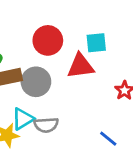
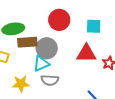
red triangle: (81, 66) -> (86, 53), moved
cyan triangle: (23, 119) -> (41, 64), moved

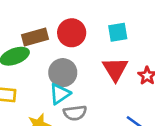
brown rectangle: (27, 42) -> (35, 37), moved
red triangle: (86, 53) -> (115, 69), turned -50

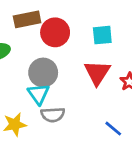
brown rectangle: (35, 37) -> (27, 19), moved
cyan triangle: (60, 94) -> (39, 94), turned -35

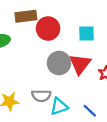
gray circle: (43, 73) -> (59, 63), moved
cyan triangle: (39, 94) -> (59, 106), moved, turned 42

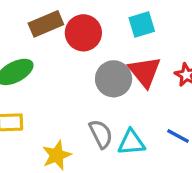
gray semicircle: (41, 96) -> (101, 134), turned -102
cyan triangle: (59, 106) -> (131, 142), turned 30

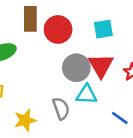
brown rectangle: (46, 24) -> (30, 19), turned -75
cyan triangle: (131, 142) -> (86, 95), moved

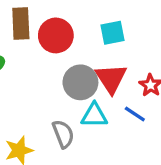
blue line: (120, 118) -> (135, 114), moved

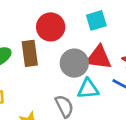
brown rectangle: (21, 23) -> (30, 53), moved
red triangle: (111, 78) -> (99, 57), turned -44

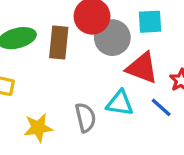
gray circle: (74, 63) -> (112, 38), moved

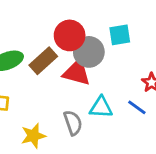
brown rectangle: (59, 42) -> (43, 61), turned 48
red triangle: (142, 68) -> (77, 72), moved

